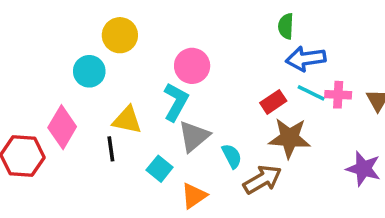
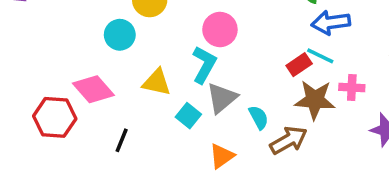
cyan line: (311, 93) -> (320, 56), moved
pink cross: (338, 95) -> (352, 88), moved
pink diamond: (62, 127) -> (93, 89), turned -72
black line: (111, 149) -> (122, 140), moved, turned 30
cyan square: (160, 169) -> (188, 116), moved

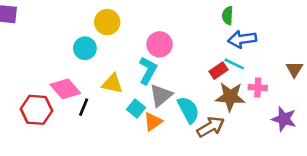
cyan semicircle: (259, 117) -> (188, 110), size x1.5
black line: (122, 140) -> (84, 107), moved
orange triangle: (222, 156) -> (153, 122), moved

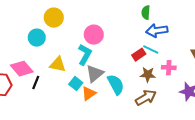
brown star: (230, 97) -> (148, 75), size x0.7
brown arrow: (211, 127) -> (146, 98), moved

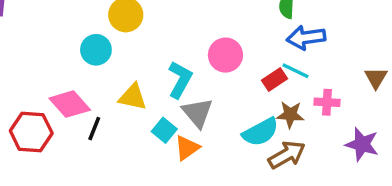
pink circle: (94, 35) -> (225, 55), moved
gray triangle: (95, 74) -> (197, 113), turned -30
cyan semicircle: (116, 85) -> (260, 132), moved, turned 90

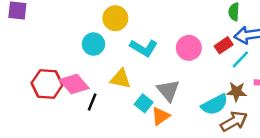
cyan line: (295, 71) -> (240, 59), turned -72
cyan L-shape: (180, 80) -> (144, 48), moved, turned 92
red rectangle: (274, 80) -> (224, 45), moved
red hexagon: (31, 132) -> (47, 84), moved

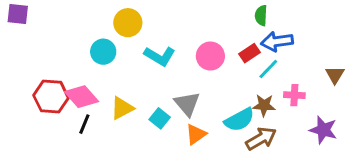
yellow triangle: (121, 79) -> (122, 108), moved, turned -40
black line: (92, 102) -> (84, 124), moved
orange triangle: (160, 116) -> (196, 134), moved

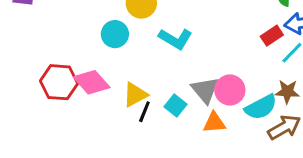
pink circle: (210, 56) -> (230, 90), moved
black line: (84, 124) -> (144, 112), moved
orange triangle: (196, 134) -> (214, 123), turned 30

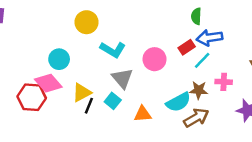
cyan circle: (115, 34) -> (59, 59), moved
red hexagon: (59, 82) -> (32, 97), moved
gray triangle: (205, 90) -> (122, 78), moved
pink circle: (230, 90) -> (155, 59), moved

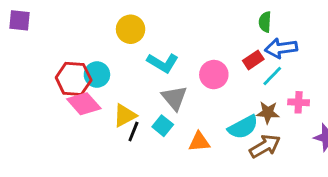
red hexagon: (32, 97) -> (74, 79), moved

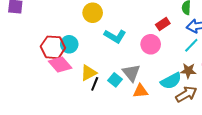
red rectangle: (253, 60) -> (163, 24), moved
gray triangle: (174, 98) -> (131, 73), moved

